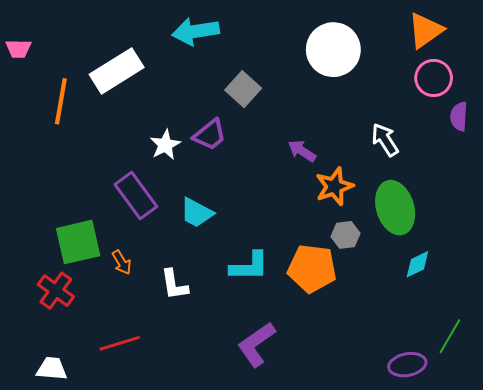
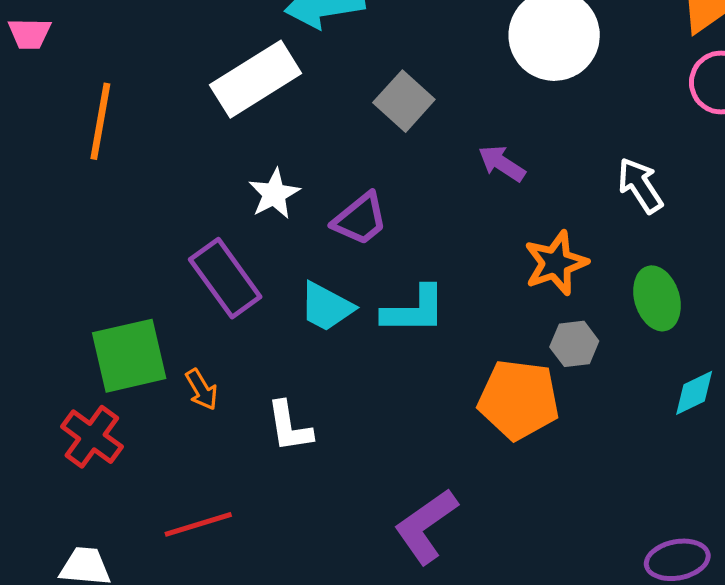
white rectangle: (117, 71) -> (256, 79), moved
purple trapezoid: (210, 135) -> (360, 219), moved
purple arrow: (302, 151) -> (502, 163), moved
green ellipse: (395, 208) -> (657, 298), size x0.7
cyan L-shape: (249, 266) -> (414, 310), moved

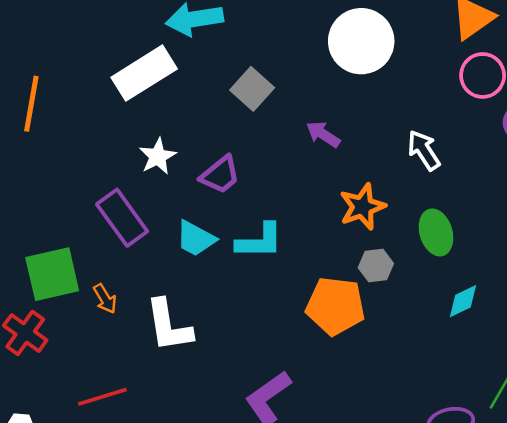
white L-shape: (289, 427) -> (169, 326), size x1.4

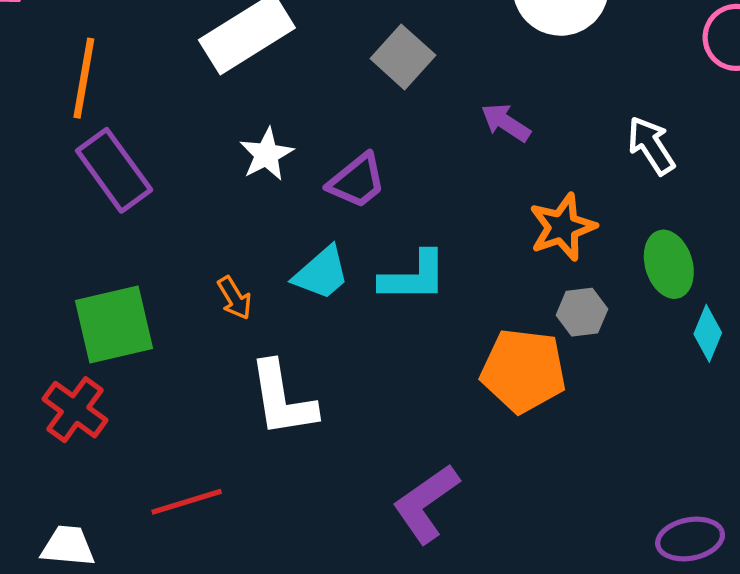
purple rectangle: (122, 218) -> (114, 170), moved
cyan trapezoid: (196, 239) -> (321, 273), turned -69
orange arrow: (105, 299) -> (235, 298), moved
cyan diamond: (463, 301) -> (708, 333), moved, turned -42

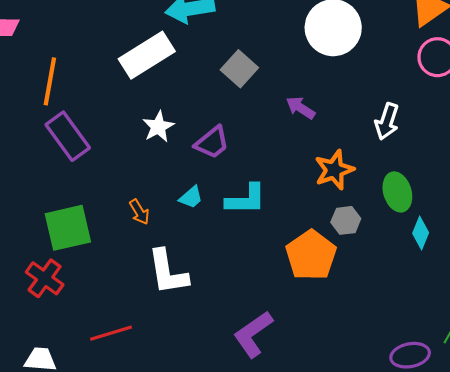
white arrow: (651, 146) -> (387, 121), turned -129
cyan trapezoid: (321, 273) -> (191, 197), size x0.7
orange pentagon: (523, 371) -> (311, 255), turned 30

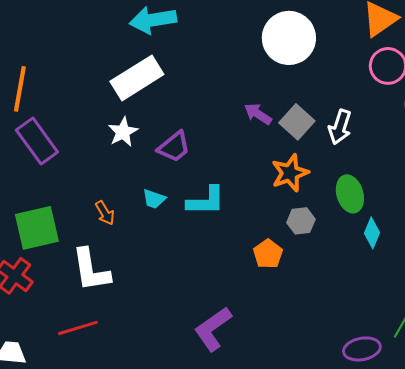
white rectangle: (147, 55) -> (137, 78), moved
gray square: (239, 69) -> (297, 122), moved
cyan trapezoid: (191, 197) -> (154, 199), turned 60
orange pentagon: (311, 255) -> (268, 254), size x0.6
white L-shape: (168, 272) -> (91, 270), moved

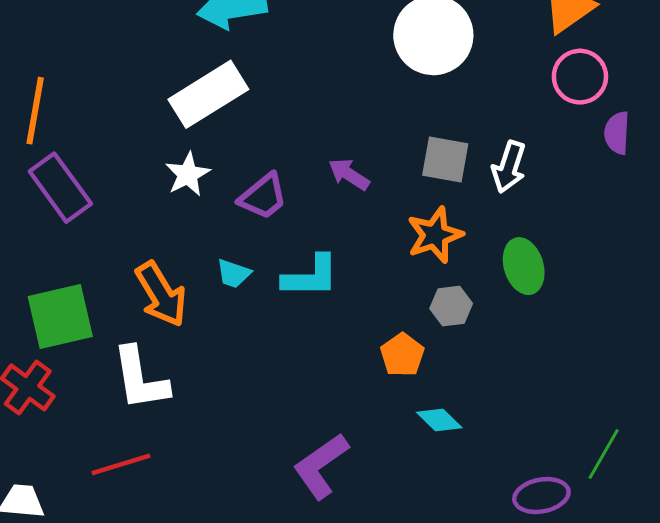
purple arrow: (258, 114) -> (349, 174), moved
gray square: (297, 122) -> (445, 159), turned -32
orange arrow: (105, 213) -> (161, 294), size x1.8
cyan diamond: (372, 233) -> (439, 420), moved, turned -68

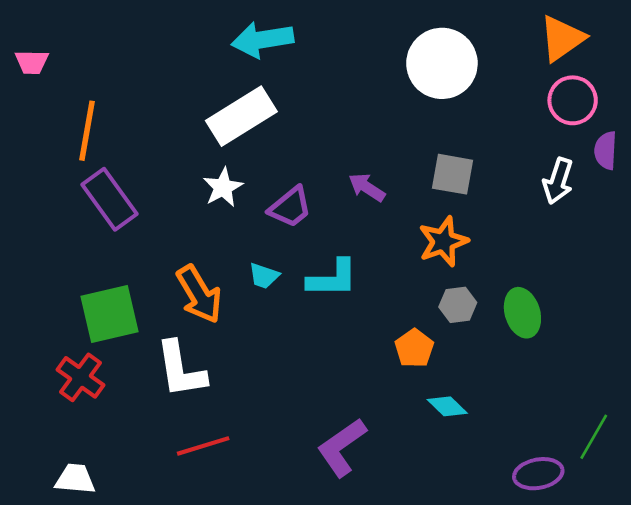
white arrow: (509, 167) -> (558, 181), moved
green ellipse: (524, 266) -> (522, 313), moved
red line: (121, 464) -> (203, 446), moved

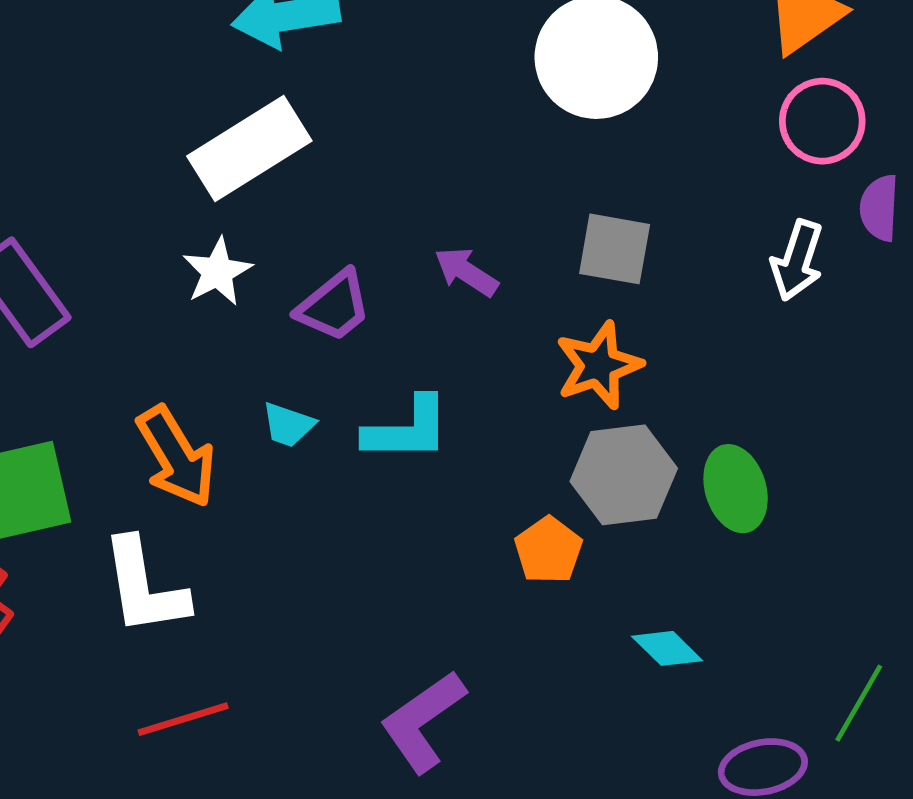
gray hexagon: (458, 305) -> (624, 475), size x1.6
cyan diamond: (447, 406) -> (667, 648), moved

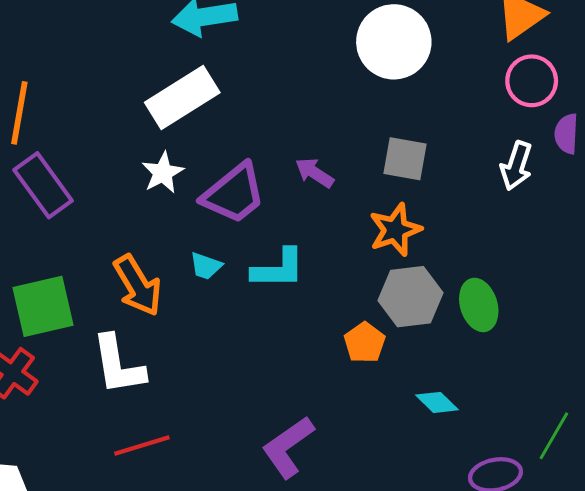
purple trapezoid: (334, 306) -> (234, 194), size x1.4

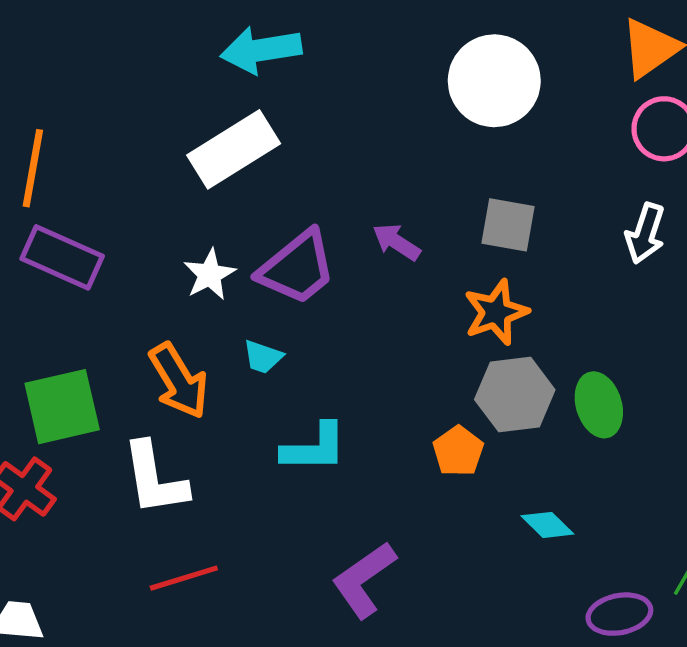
white star: (163, 173) -> (210, 275), moved
purple rectangle: (43, 185) -> (62, 257), turned -30
cyan L-shape: (278, 269) -> (314, 448), moved

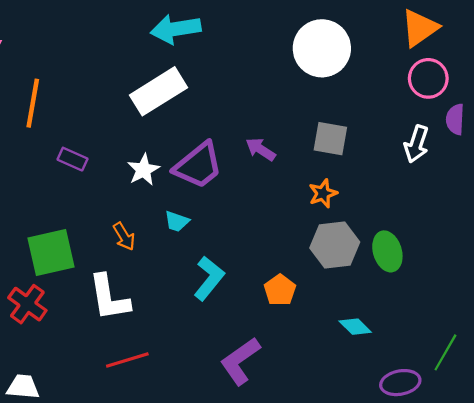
purple rectangle: (62, 257) -> (73, 159), moved, size x0.6
orange star: (496, 312) -> (323, 193), size x0.7
orange arrow: (179, 381) -> (124, 236), size x0.6
cyan L-shape: (314, 448) -> (209, 278), turned -51
orange pentagon: (458, 451) -> (280, 290), moved

